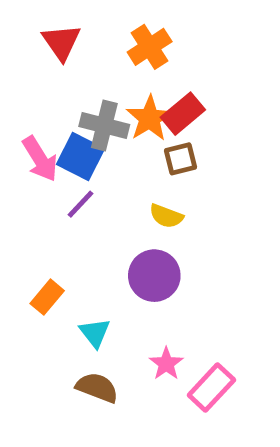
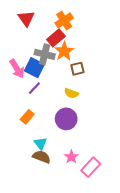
red rectangle: (183, 114) -> (56, 38), moved
orange rectangle: (47, 297) -> (27, 117), moved
brown semicircle: (97, 388) -> (42, 157), moved

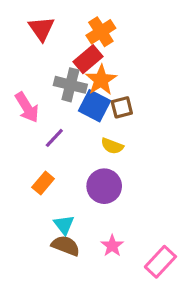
blue square: (34, 68) -> (94, 106), moved
pink rectangle: (91, 167) -> (160, 262), moved

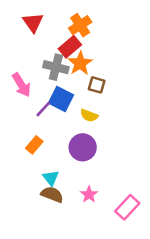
blue square: (94, 106) -> (61, 99), moved
brown square: (122, 107) -> (97, 85), turned 30

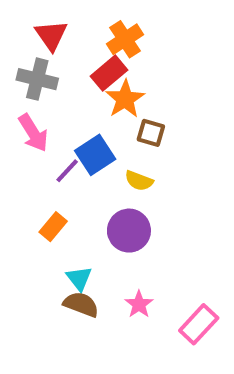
gray cross: (56, 67) -> (37, 79), moved
blue square: (61, 99) -> (95, 155), turned 30

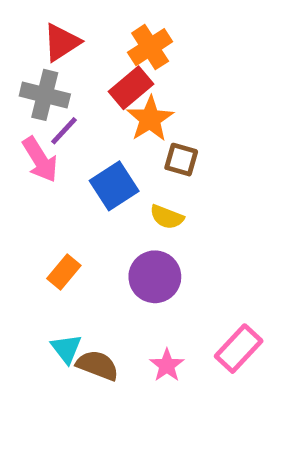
red triangle: (51, 35) -> (62, 42), turned 32
purple line: (67, 171) -> (64, 131), moved
cyan triangle: (79, 278) -> (66, 349), moved
pink rectangle: (199, 324) -> (239, 349), moved

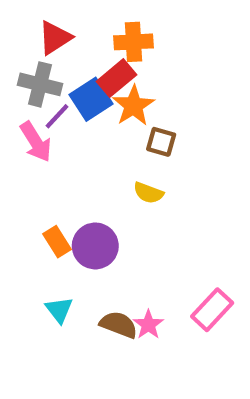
orange cross: (150, 47) -> (134, 42), turned 30
blue square: (114, 186) -> (91, 99), moved
orange rectangle: (64, 272) -> (57, 242), turned -72
purple circle: (155, 277) -> (95, 246), moved
brown semicircle: (97, 365) -> (119, 325), moved

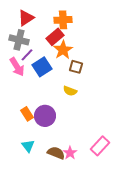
blue square: (91, 99) -> (42, 67), moved

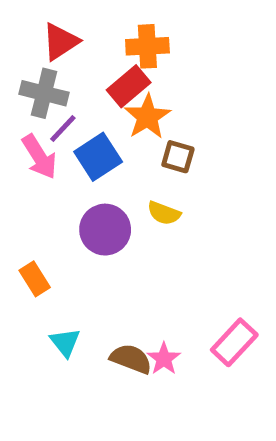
orange rectangle: (27, 114) -> (35, 279), moved
purple circle: (45, 116) -> (105, 230), moved

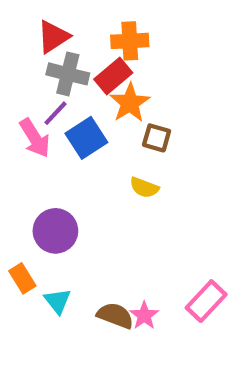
gray cross: (44, 93) -> (68, 74), moved
purple circle: (105, 230) -> (55, 231), moved
orange rectangle: (35, 279) -> (22, 278), moved

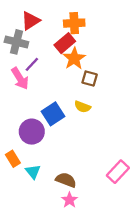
gray cross: (68, 74) -> (16, 42), moved
blue square: (86, 138) -> (53, 114), moved
pink star: (144, 316) -> (70, 200), moved

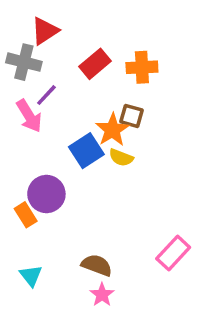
orange cross: (74, 23) -> (142, 67), moved
orange star: (74, 58) -> (112, 130), moved
blue square: (53, 114) -> (86, 151), moved
orange rectangle: (13, 159) -> (26, 215), moved
cyan triangle: (33, 172) -> (31, 276), moved

